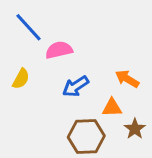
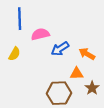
blue line: (29, 27) -> (20, 19), turned 40
blue arrow: (76, 86) -> (60, 49), moved

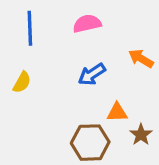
pink semicircle: (40, 34) -> (87, 24), moved
orange arrow: (87, 54) -> (141, 58), moved

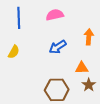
orange arrow: (141, 58) -> (89, 37), turned 63
orange triangle: (117, 112) -> (82, 68), moved

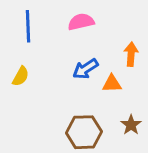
orange triangle: (82, 68) -> (112, 84), moved

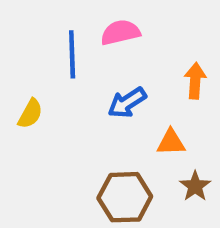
blue line: (28, 26) -> (72, 54), moved
orange triangle: (112, 84) -> (171, 142), moved

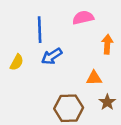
pink semicircle: (120, 32) -> (83, 18), moved
blue arrow: (127, 103) -> (52, 56), moved

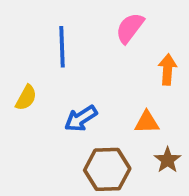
pink semicircle: (83, 18) -> (130, 28), turned -40
blue arrow: (52, 56) -> (81, 118), moved

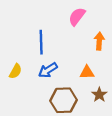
blue line: (62, 47) -> (41, 42), moved
yellow semicircle: (26, 98) -> (15, 71), moved

